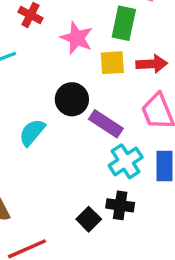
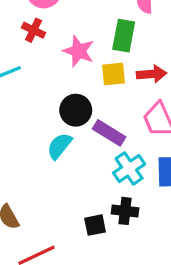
cyan semicircle: (32, 132) -> (59, 146), moved
black square: (89, 219) -> (95, 225), turned 35

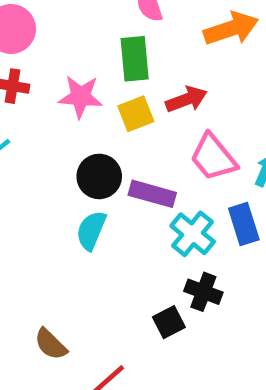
black cross: (125, 211) -> (203, 292), turned 30

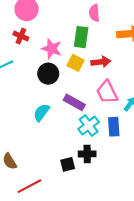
yellow square: (136, 114) -> (76, 63), turned 35
black circle: (99, 176) -> (48, 74), moved
black cross: (203, 292) -> (87, 154), turned -35

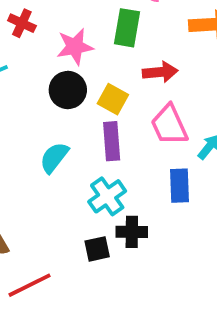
pink star: (52, 49) -> (75, 47), turned -30
yellow square: (76, 63) -> (113, 99), moved
purple rectangle: (74, 102) -> (112, 141), turned 55
cyan cross: (89, 126) -> (107, 196), moved

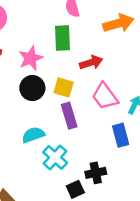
cyan semicircle: (54, 158) -> (33, 135), turned 45
cyan cross: (107, 196) -> (55, 157), moved

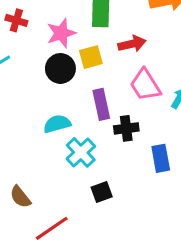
yellow square: (64, 87) -> (91, 57), moved, turned -36
blue rectangle: (121, 135) -> (161, 158), moved
black cross: (96, 173) -> (126, 128), moved

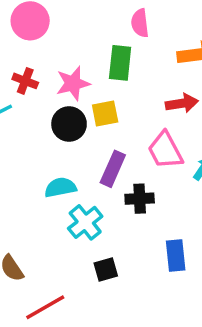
red cross: (16, 20) -> (25, 81), moved
red arrow: (132, 44) -> (182, 103), moved
purple rectangle: (101, 104) -> (113, 169), turned 32
blue rectangle: (161, 158) -> (176, 255), moved

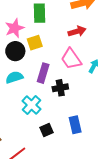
cyan semicircle: (60, 187) -> (14, 77), moved
blue rectangle: (176, 255) -> (75, 125), moved

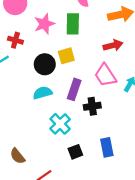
pink star: (15, 28) -> (44, 24), moved

